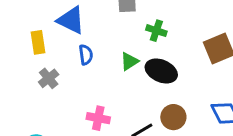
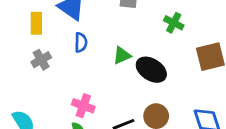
green cross: (156, 31) -> (174, 23), moved

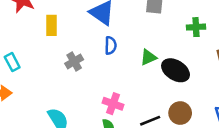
yellow rectangle: (36, 23) -> (51, 25), moved
green cross: (174, 23) -> (196, 27), turned -30

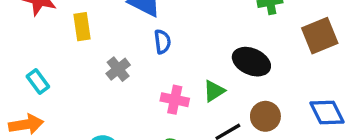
green triangle: (148, 57) -> (214, 91), moved
pink cross: (113, 104) -> (175, 100), moved

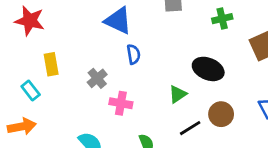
yellow rectangle: (82, 27) -> (51, 64), moved
pink cross: (175, 100) -> (121, 103), moved

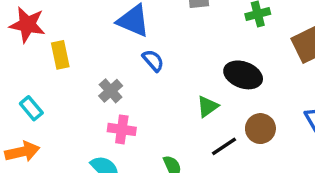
blue semicircle: (134, 54) -> (153, 61), turned -30
yellow rectangle: (51, 64) -> (60, 55), moved
pink cross: (121, 103) -> (122, 129), moved

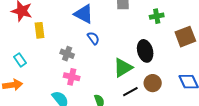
black ellipse: (243, 75) -> (145, 51), turned 50
gray cross: (111, 91) -> (67, 54), turned -32
green triangle: (208, 106) -> (123, 68), size x1.5

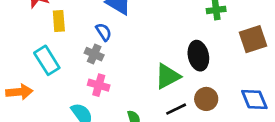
blue semicircle: (93, 38) -> (104, 32), moved
cyan rectangle: (20, 60) -> (47, 60), moved, size x1.5

